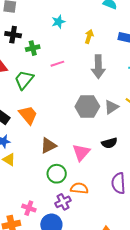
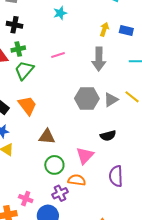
yellow arrow: (89, 36) -> (104, 29), moved
green cross: (33, 48) -> (18, 49), moved
brown triangle: (48, 146) -> (47, 137), turned 30
pink triangle: (81, 152) -> (85, 156), moved

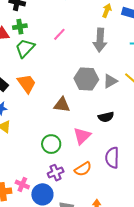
pink line: (58, 55) -> (59, 34), turned -32
brown triangle: (47, 137) -> (62, 105), moved
orange semicircle: (77, 180) -> (83, 169), moved, turned 138
pink cross: (26, 199) -> (22, 185), moved

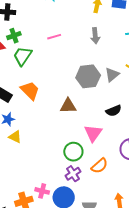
pink line: (59, 34) -> (54, 37), turned 40
gray arrow: (100, 40) -> (95, 36), size x0.7
green circle: (51, 144) -> (73, 152), moved

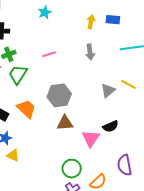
gray hexagon: (88, 76) -> (59, 95), moved
pink triangle: (93, 133) -> (91, 138), moved

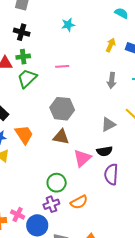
gray arrow: (90, 52) -> (112, 80), moved
gray triangle: (108, 90) -> (108, 124), moved
orange trapezoid: (26, 109) -> (24, 135), moved
purple semicircle: (125, 165) -> (111, 174), moved

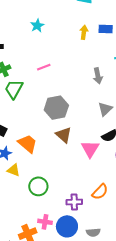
gray arrow: (112, 80) -> (98, 76), moved
brown triangle: (61, 137) -> (64, 135), turned 48
green circle: (57, 183) -> (38, 186), moved
purple cross: (51, 204) -> (74, 202), turned 35

